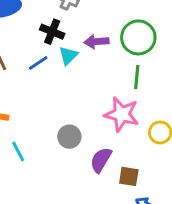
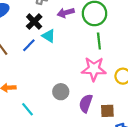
black cross: (52, 32) -> (34, 22), turned 35
purple arrow: (96, 42) -> (66, 13), moved
cyan triangle: (68, 56) -> (49, 36), turned -32

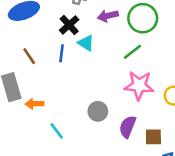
green line: (99, 41) -> (132, 52), moved, turned 56
blue line: (29, 45) -> (61, 53), turned -40

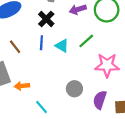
cyan triangle: (86, 43) -> (62, 46), moved
green line: (132, 52) -> (86, 41), moved

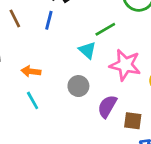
cyan triangle: (62, 46) -> (87, 50), moved
orange arrow: (22, 86) -> (31, 71), moved

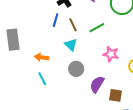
brown line: (15, 18) -> (73, 25), moved
cyan triangle: (87, 50) -> (71, 45), moved
pink star: (125, 65) -> (111, 54), size x0.7

